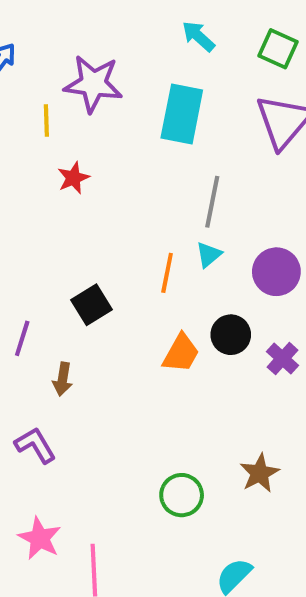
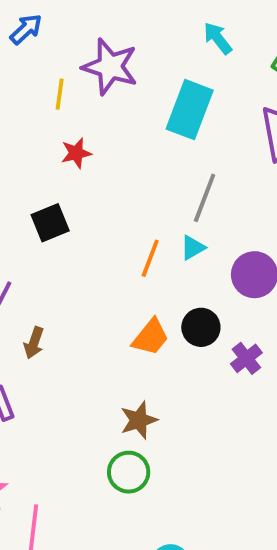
black square: (92, 305) -> (50, 223), moved
brown star: (260, 473) -> (139, 420), moved

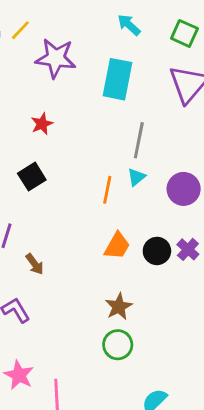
yellow line: (60, 94) -> (20, 30), moved, turned 45
black circle: (201, 327) -> (157, 251), moved
brown arrow: (34, 343) -> (35, 264), turned -45

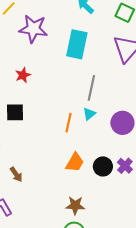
black square: (32, 177) -> (15, 112), turned 30
brown star: (119, 307) -> (75, 205), turned 30

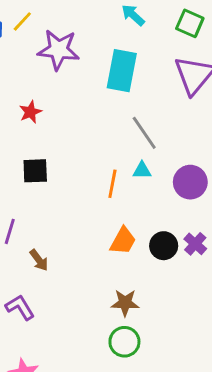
red star: (23, 75) -> (30, 112), moved
gray line: (91, 88) -> (144, 133), turned -45
cyan triangle: (89, 114) -> (142, 170), turned 40

